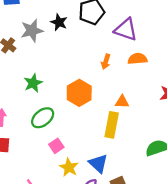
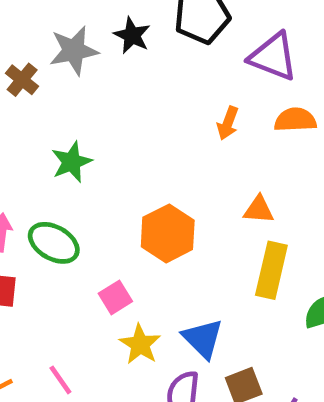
orange hexagon: (79, 93) -> (168, 233), moved
green ellipse: (43, 118) -> (54, 243), moved, turned 65
yellow rectangle: (112, 125) -> (271, 270), moved

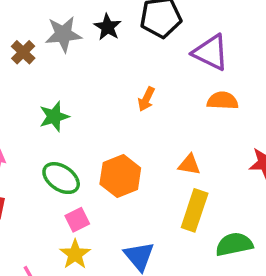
orange arrow: (228, 123) -> (146, 99), moved
green ellipse: (54, 243) -> (61, 178), moved
yellow star: (140, 344) -> (75, 254), moved

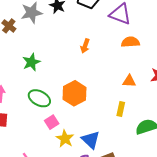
orange triangle: (189, 165) -> (129, 81), moved
yellow rectangle: (195, 210) -> (121, 109), size x0.6
yellow star: (75, 254) -> (65, 139), moved

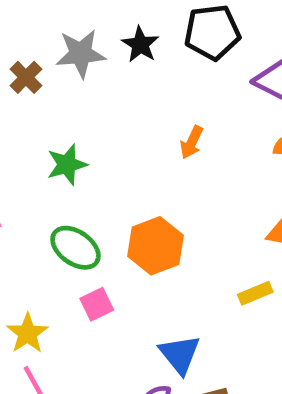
yellow rectangle: (121, 109) -> (255, 293), turned 48
yellow star: (65, 139) -> (27, 333), moved

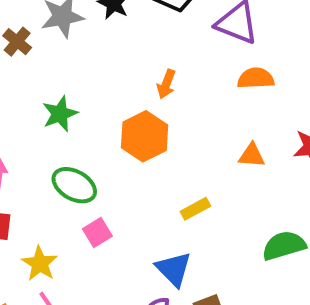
orange hexagon: (155, 246) -> (145, 136), moved
yellow rectangle: (255, 293) -> (195, 209), moved

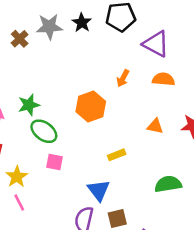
orange arrow: (166, 84) -> (123, 78), moved
green star: (60, 114) -> (29, 105), moved
pink square: (97, 233) -> (55, 162), turned 36

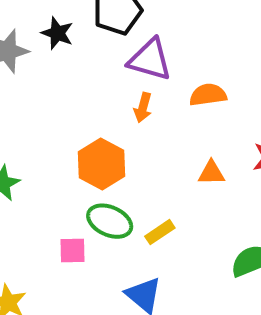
purple triangle: (156, 44) -> (150, 60), moved
green ellipse: (44, 131) -> (110, 221), moved
pink square: (55, 162) -> (73, 251), moved

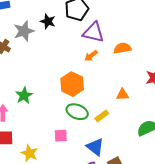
orange arrow: (143, 108) -> (91, 56), turned 40
orange triangle: (211, 173) -> (123, 95), moved
pink square: (73, 251) -> (61, 136), moved

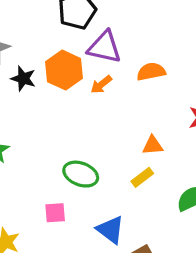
black star: (48, 21) -> (23, 79), moved
orange hexagon: (72, 84) -> (64, 70), moved
yellow rectangle: (102, 116) -> (142, 177), moved

